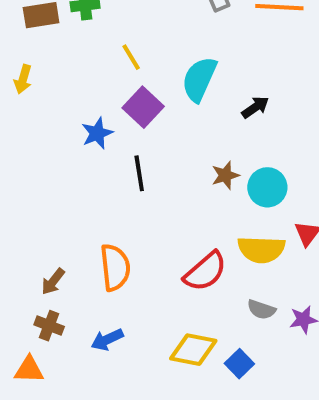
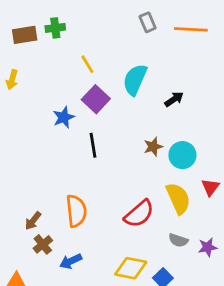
yellow semicircle: (261, 249) -> (178, 198), turned -116
brown cross: (49, 326) -> (43, 244), moved, turned 30

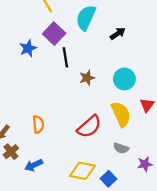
black line: (93, 145) -> (65, 57), moved
brown star: (153, 147) -> (87, 78), moved
orange semicircle: (76, 211) -> (38, 124), size x0.7
purple star: (208, 247) -> (145, 164), moved

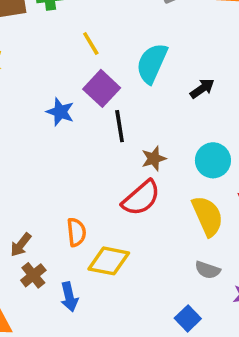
blue star: (28, 48) -> (60, 112), turned -30
red semicircle: (89, 127) -> (141, 198), moved
blue arrow: (34, 165) -> (69, 297), turned -78
yellow diamond: (82, 171) -> (109, 261), moved

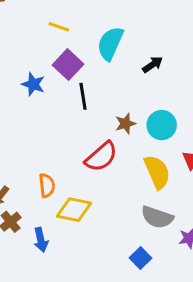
yellow line: (91, 44) -> (59, 27), turned -40
brown star: (154, 159) -> (125, 124), moved
gray semicircle: (208, 270) -> (157, 217), size x1.5

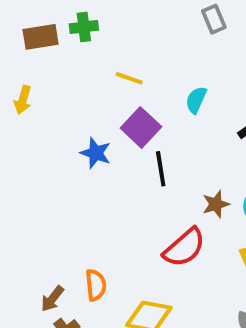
cyan semicircle: (110, 43) -> (196, 100), size x0.6
orange semicircle: (47, 185) -> (96, 285), moved

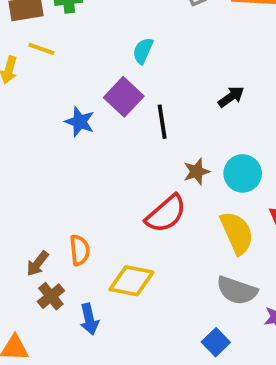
yellow line: (129, 78) -> (41, 49), moved
cyan semicircle: (196, 100) -> (143, 51), moved
black line: (161, 169) -> (162, 122), moved

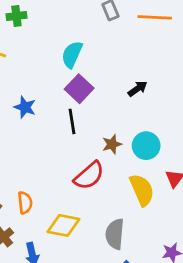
cyan semicircle: (143, 51) -> (72, 54), size x1.4
purple square: (124, 97) -> (79, 89), moved
black line: (162, 122) -> (72, 121), moved
gray semicircle: (237, 290) -> (115, 234), moved, turned 76

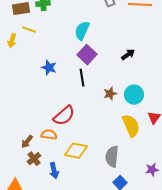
red semicircle: (89, 176) -> (64, 116), moved
orange semicircle: (25, 203) -> (49, 135), turned -77

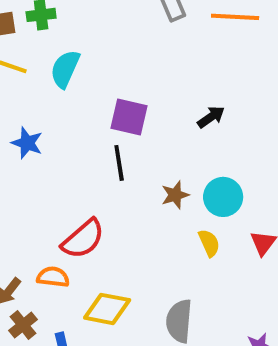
cyan semicircle: (82, 31) -> (65, 69), moved
purple square: (87, 55) -> (129, 117), turned -30
blue star: (49, 68) -> (27, 143), moved
yellow semicircle: (131, 126) -> (209, 243), moved, size x0.6

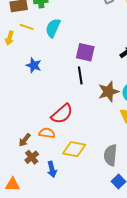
brown star: (175, 195) -> (108, 92), size x1.5

